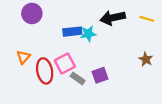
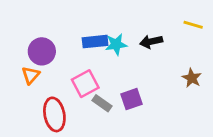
purple circle: (32, 13) -> (42, 51), moved
black arrow: (113, 18) -> (151, 42), moved, size x0.7
red ellipse: (45, 71) -> (54, 114), moved

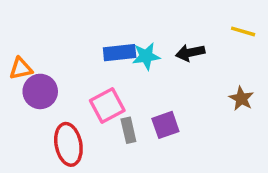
purple circle: (42, 51) -> (40, 91), moved
orange triangle: (31, 75) -> (21, 69), moved, turned 36
gray rectangle: (102, 103) -> (128, 130), turned 42

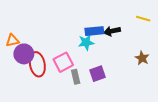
blue rectangle: (120, 53) -> (94, 31), moved
cyan star: (146, 56) -> (86, 42), moved
red ellipse: (68, 144) -> (37, 64), moved

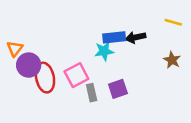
orange triangle: (12, 40) -> (15, 49), turned -40
brown star: (142, 58) -> (172, 60), moved

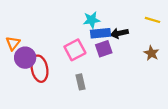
cyan star: (104, 51) -> (92, 20), moved
pink square: (76, 75) -> (75, 50), moved
purple square: (118, 89) -> (104, 49), moved

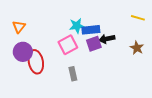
cyan star: (92, 20) -> (77, 26), moved
black arrow: (119, 33) -> (107, 39), moved
orange triangle: (13, 43) -> (19, 27), moved

